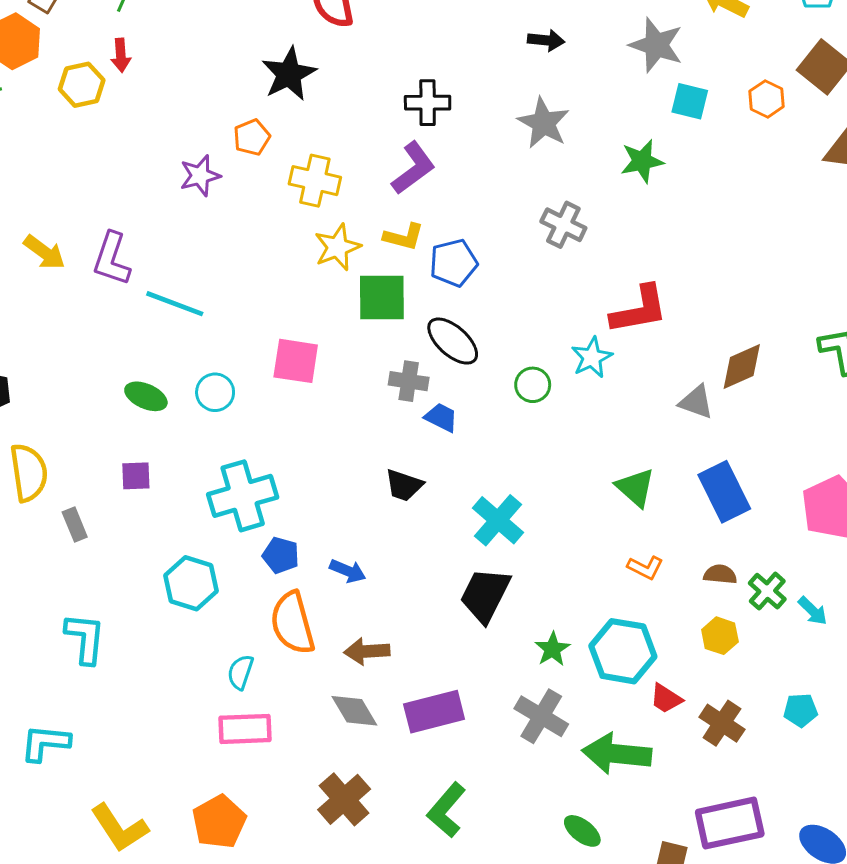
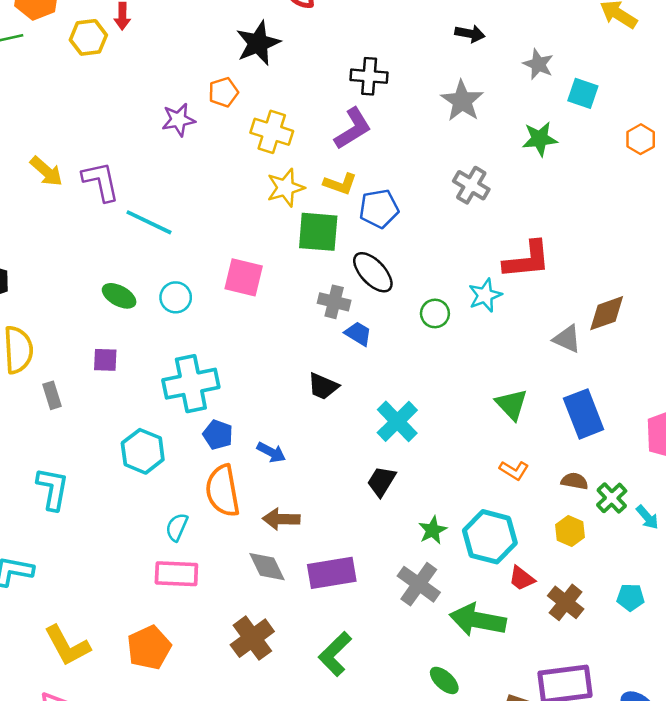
gray star: (656, 45) -> (538, 64), moved, size x0.7
orange hexagon: (767, 99) -> (641, 139), moved
purple L-shape: (112, 259) -> (101, 181), turned 144
black trapezoid: (485, 595) -> (381, 481), size x0.7

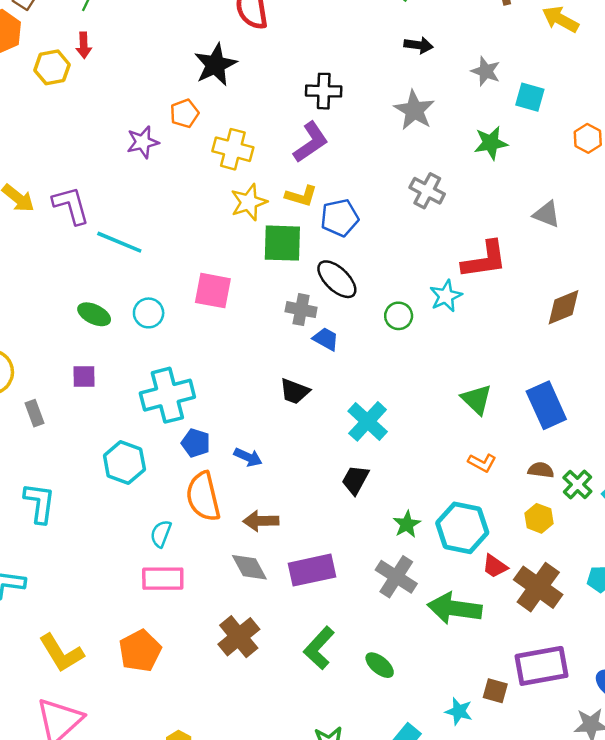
gray triangle: (567, 339) -> (547, 214), moved
brown cross: (566, 602) -> (538, 587), size x1.4
green ellipse: (444, 680) -> (380, 665), moved

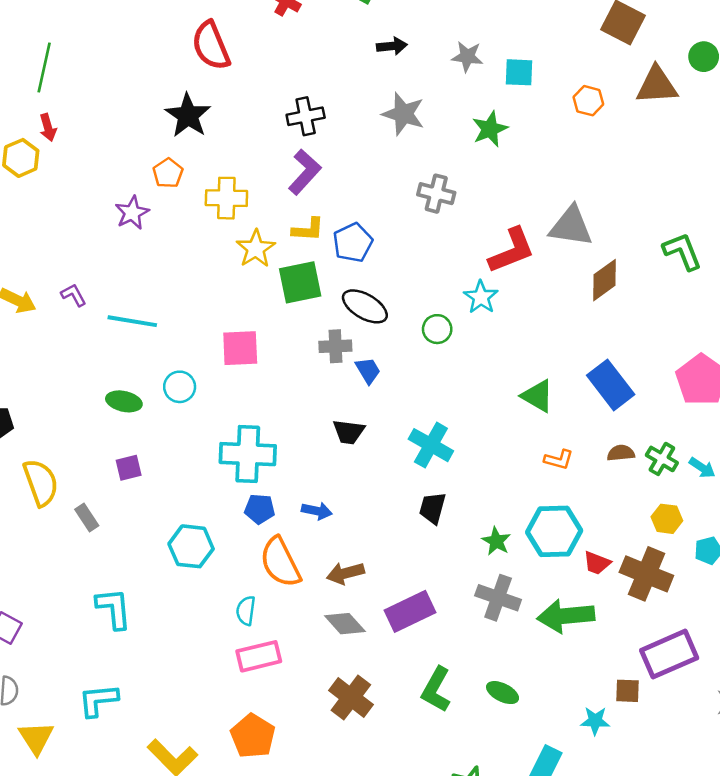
purple L-shape: (71, 205) -> (74, 295), size x0.6
gray triangle: (547, 214) -> (571, 226), moved, size x1.5
blue trapezoid: (326, 339) -> (368, 370), turned 44
cyan cross: (167, 395) -> (248, 454), moved, turned 30
yellow hexagon: (539, 518) -> (667, 519), moved

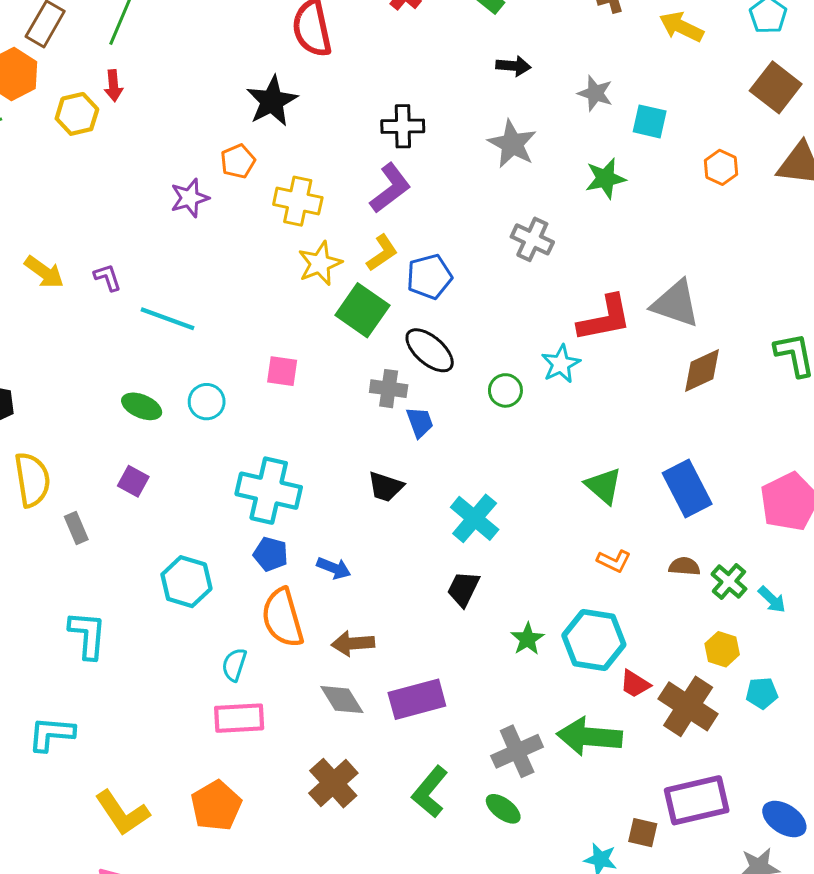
yellow L-shape: (308, 229) -> (382, 253), turned -48
green square: (300, 282) -> (362, 310), turned 36
pink square: (240, 348) -> (282, 371), size x0.7
purple square: (129, 468) -> (133, 481), turned 32
gray cross: (498, 598) -> (517, 751), moved, turned 36

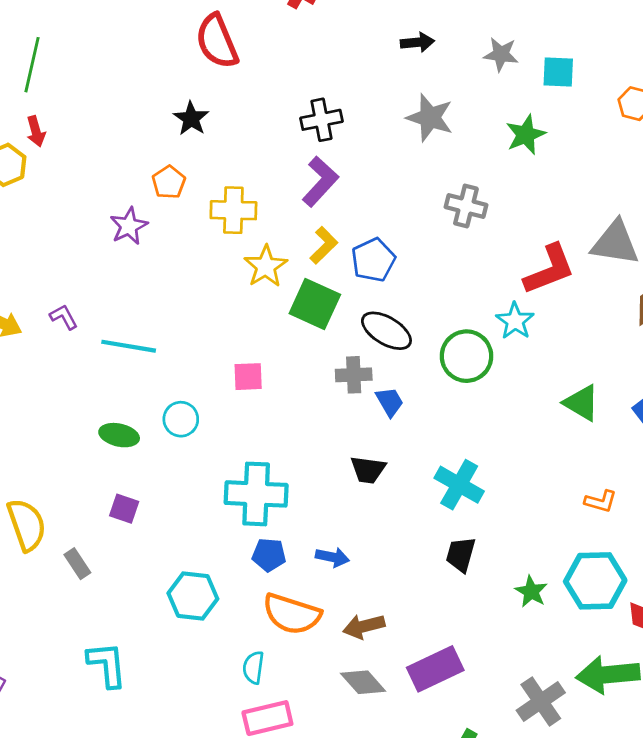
black star: (272, 101) -> (191, 118), size x0.7
green circle: (505, 390) -> (466, 356), size x1.6
green triangle: (603, 486) -> (582, 403), moved
orange semicircle: (283, 618) -> (292, 614), turned -46

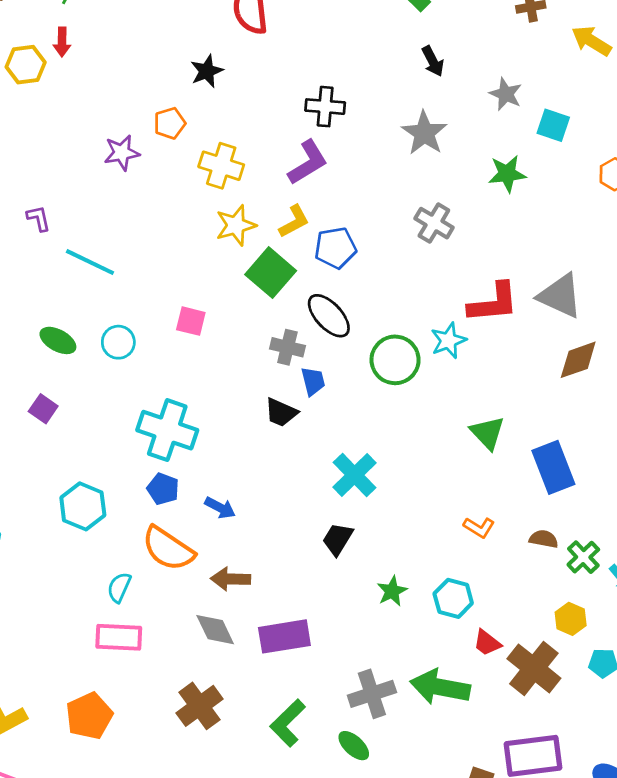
black arrow: (417, 42) -> (433, 61), turned 52
black trapezoid: (368, 470) -> (281, 412), moved
cyan hexagon: (595, 581) -> (453, 598), size x0.7

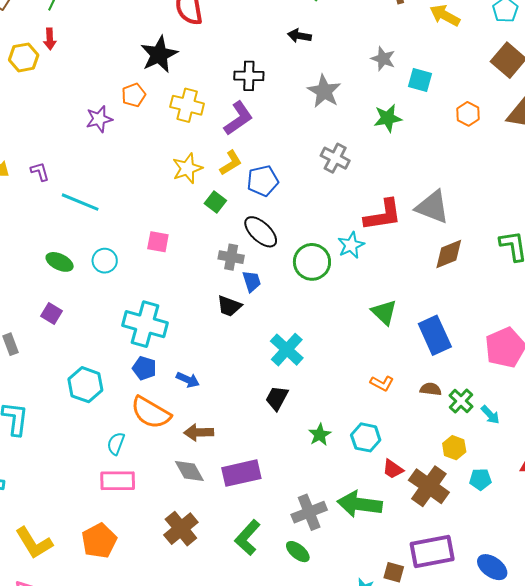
black arrow: (433, 61) -> (299, 36), moved, turned 130
black star: (207, 71) -> (159, 54), size x1.5
yellow cross: (221, 166) -> (187, 105), moved
green square: (271, 273) -> (215, 202), size x0.6

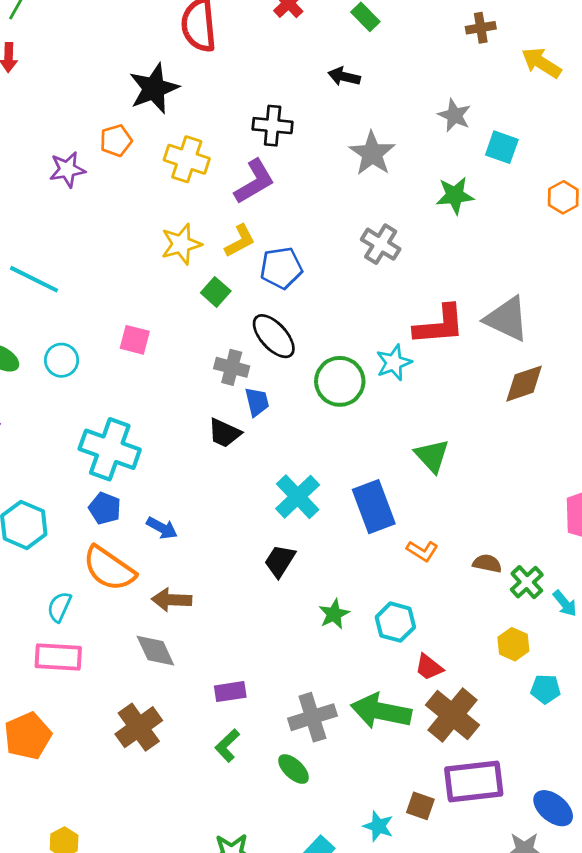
blue rectangle: (435, 335) -> (374, 507), moved
purple rectangle: (241, 473) -> (230, 692), moved, size x0.6
brown cross: (429, 486) -> (453, 715), moved
green L-shape: (248, 538) -> (227, 745), size x0.7

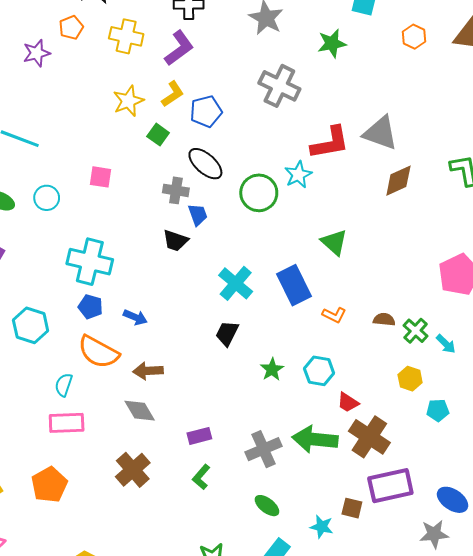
gray cross: (381, 244) -> (279, 86), size x1.4
green ellipse: (293, 769) -> (267, 506), moved

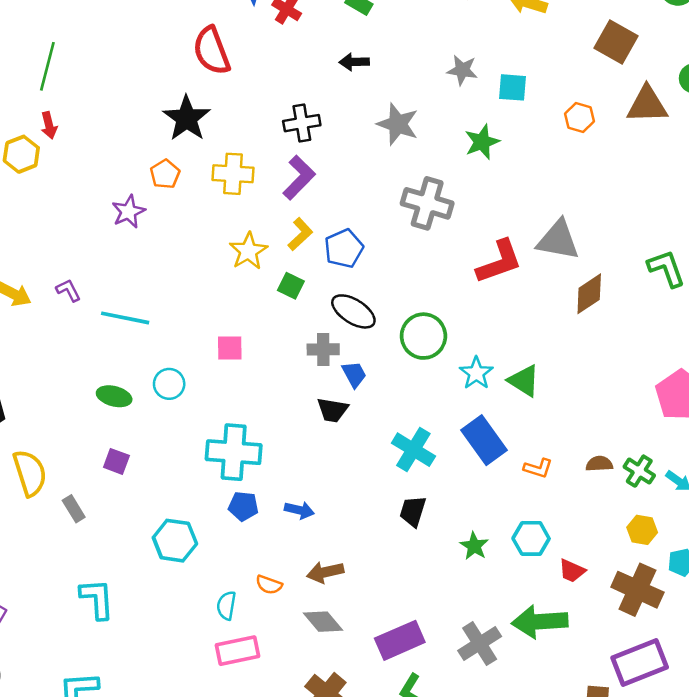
cyan star: (298, 175) -> (476, 373), moved
orange semicircle: (98, 352) -> (269, 585), moved, size x0.5
purple rectangle: (199, 436) -> (400, 640), size x1.6
brown cross: (369, 437) -> (637, 590), moved

